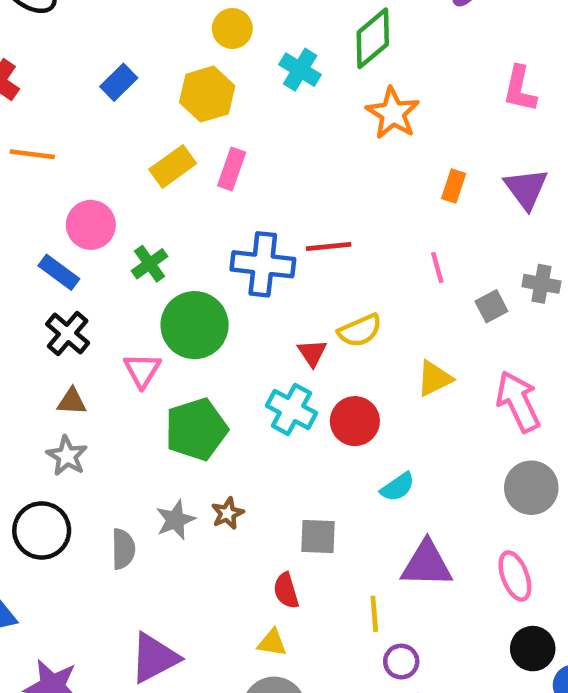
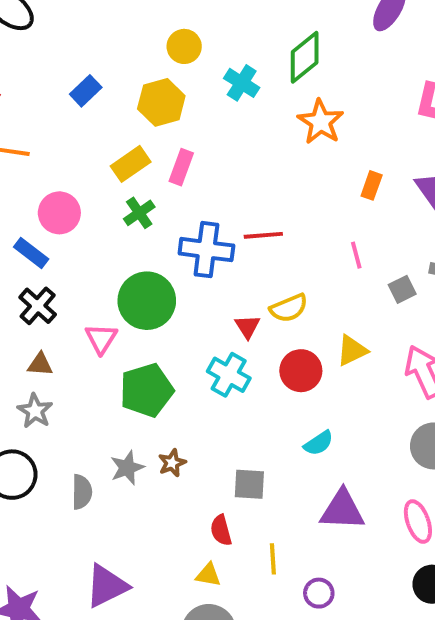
green cross: (150, 264) -> (139, 213), moved
red circle: (355, 421) -> (301, 371), moved
yellow line: (374, 614) -> (273, 559), moved

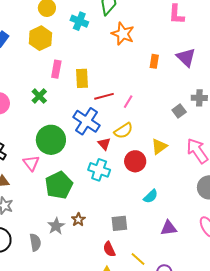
yellow rectangle: (131, 164) -> (82, 78), moved, turned -48
blue cross: (206, 250) -> (87, 121), moved, turned 36
pink line: (356, 255) -> (128, 102), moved, turned 56
purple triangle: (342, 510) -> (169, 228), size x0.7
yellow line: (273, 559) -> (138, 259), turned -35

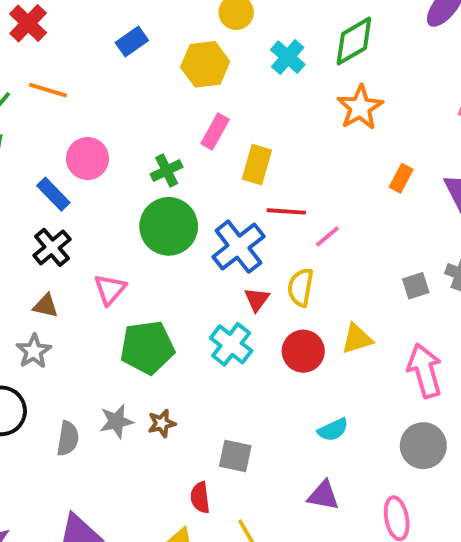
yellow semicircle: (123, 131) -> (301, 287), turned 114
green circle: (51, 140) -> (169, 226), moved
cyan semicircle: (151, 196) -> (333, 430), moved

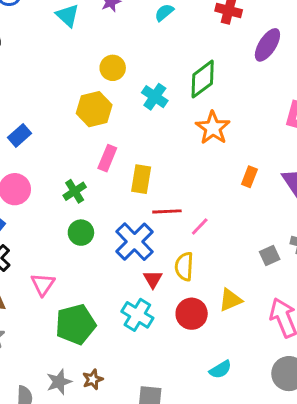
blue rectangle: (132, 42) -> (19, 135), moved
green circle: (169, 226) -> (81, 233), size x0.6

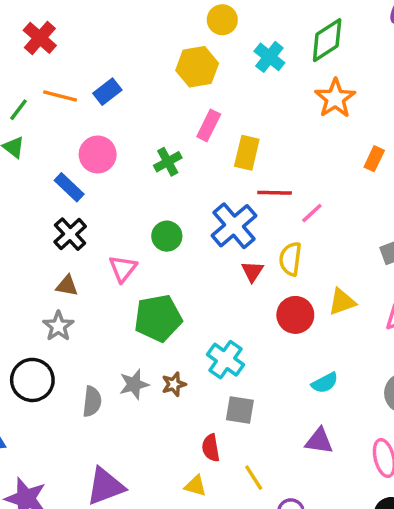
green circle: (81, 233) -> (167, 236), moved
cyan cross: (137, 315) -> (225, 360), moved

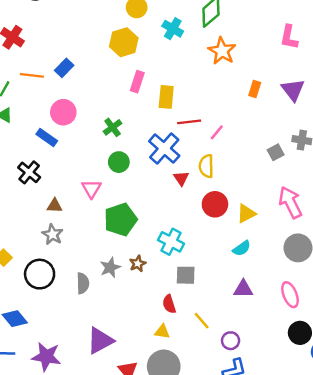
green cross: (168, 162) -> (113, 127), moved
black cross: (70, 234) -> (29, 172), moved
yellow triangle: (342, 302) -> (246, 214), moved

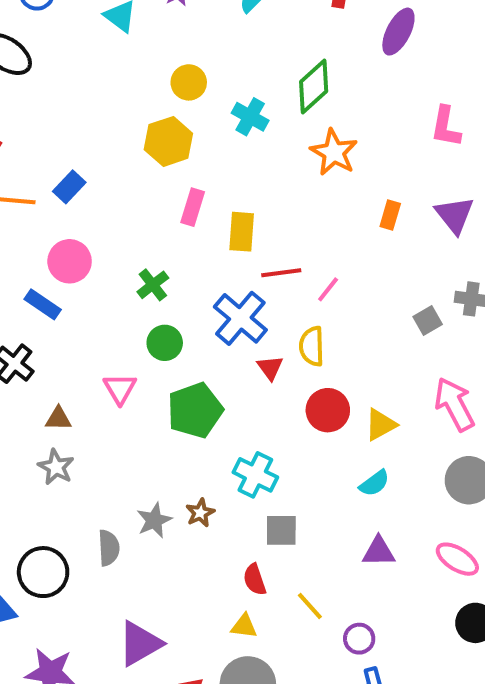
green pentagon: (121, 219) -> (195, 410), moved
black circle: (40, 274) -> (43, 572), moved
pink ellipse: (290, 295) -> (457, 559), turned -35

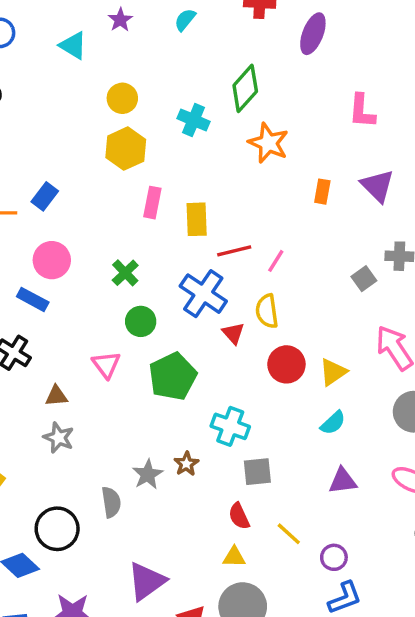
yellow circle: (189, 82) -> (122, 98), moved

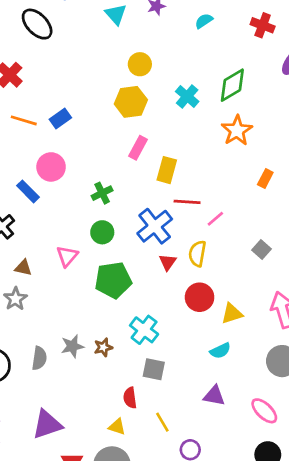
gray square: (364, 279) -> (262, 249), moved, turned -30

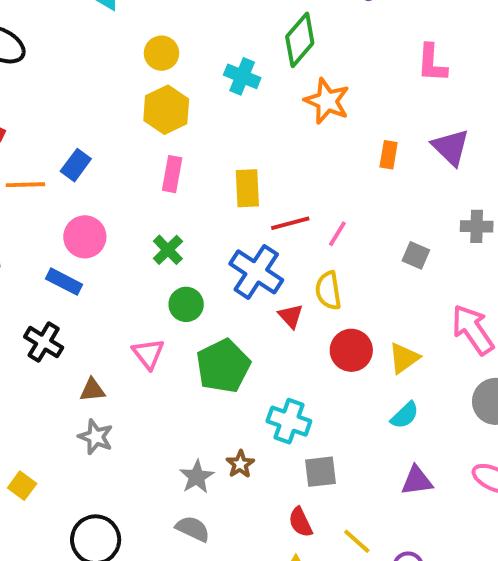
pink rectangle: (138, 148) -> (172, 174), moved
gray semicircle: (39, 358) -> (193, 529), moved, turned -55

